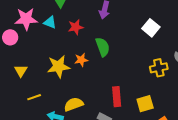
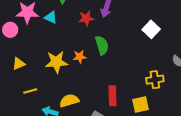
red star: (76, 27) -> (86, 18), moved
yellow cross: (159, 68) -> (155, 80), moved
yellow triangle: (21, 71) -> (19, 64), turned 32

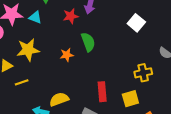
yellow star: (56, 62) -> (28, 50), moved
yellow line: (30, 91) -> (22, 82), moved

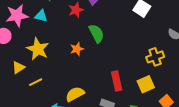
yellow star: (28, 50) -> (38, 49), turned -30

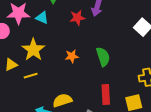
green semicircle: (96, 33) -> (103, 57), moved
yellow line: (36, 82) -> (31, 76), moved

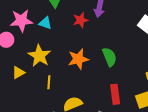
orange star: (72, 56) -> (78, 59), size x1.5
yellow line: (31, 76) -> (49, 82), moved, turned -64

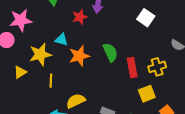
cyan triangle: (45, 23) -> (61, 40), moved
yellow star: (39, 56) -> (40, 54), turned 30
red rectangle: (115, 94) -> (132, 68), moved

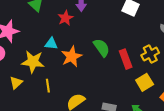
yellow star: (40, 54) -> (33, 62), turned 30

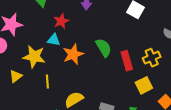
red star: (65, 18) -> (61, 21), moved

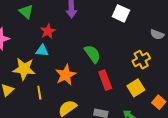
orange star: (73, 54) -> (66, 75), moved
red rectangle: (127, 61) -> (105, 80), moved

